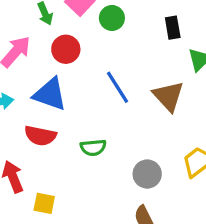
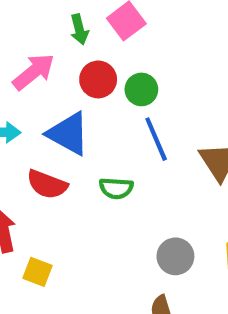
green circle: (112, 18) -> (141, 89), moved
green semicircle: (93, 148) -> (116, 188), moved

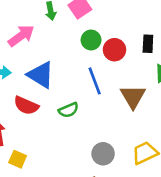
red circle: (98, 79) -> (114, 50), moved
green circle: (141, 89) -> (91, 40), moved
green semicircle: (116, 188) -> (69, 110), turned -30

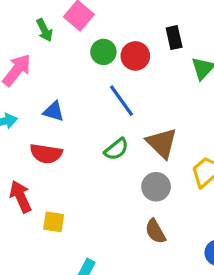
blue triangle: (41, 75) -> (54, 111), size x0.6
brown triangle: (133, 97) -> (162, 143), moved
green semicircle: (69, 110) -> (116, 149), moved

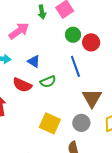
green semicircle: (116, 149) -> (48, 82), moved
yellow square: (54, 222) -> (50, 123), moved, size x1.5

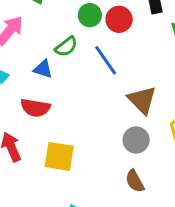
green semicircle: (48, 82) -> (66, 47), moved
yellow square: (50, 123) -> (59, 156), moved

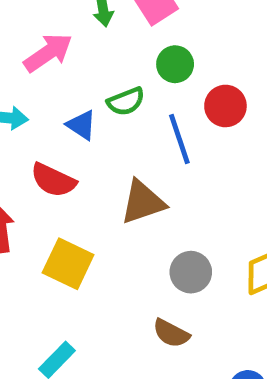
red circle: (119, 19) -> (225, 106), moved
brown triangle: (142, 100) -> (143, 202), moved, turned 40
brown semicircle: (135, 181) -> (171, 333), turned -50

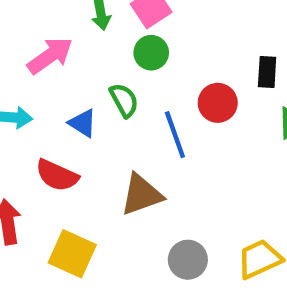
green circle: (175, 64) -> (151, 53), moved
green semicircle: (126, 101) -> (124, 100), turned -96

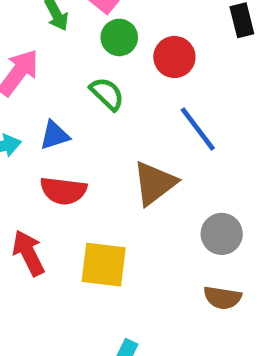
red circle: (218, 103) -> (174, 57), moved
blue triangle: (83, 123) -> (55, 135), moved, turned -32
blue line: (175, 135) -> (198, 129), moved

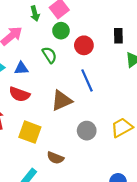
brown semicircle: (222, 298) -> (55, 158), moved

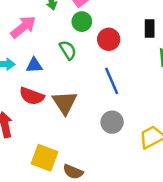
brown triangle: (62, 100) -> (65, 103), moved, turned -40
gray circle: (87, 131) -> (112, 122), moved
yellow square: (30, 132) -> (45, 158), moved

